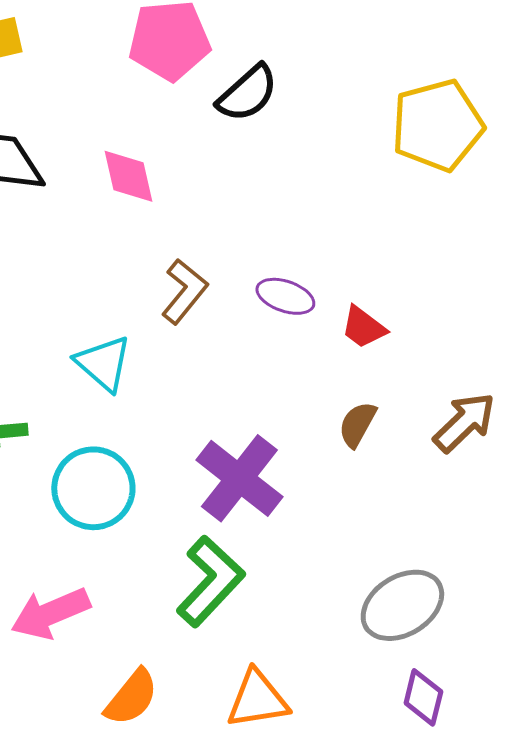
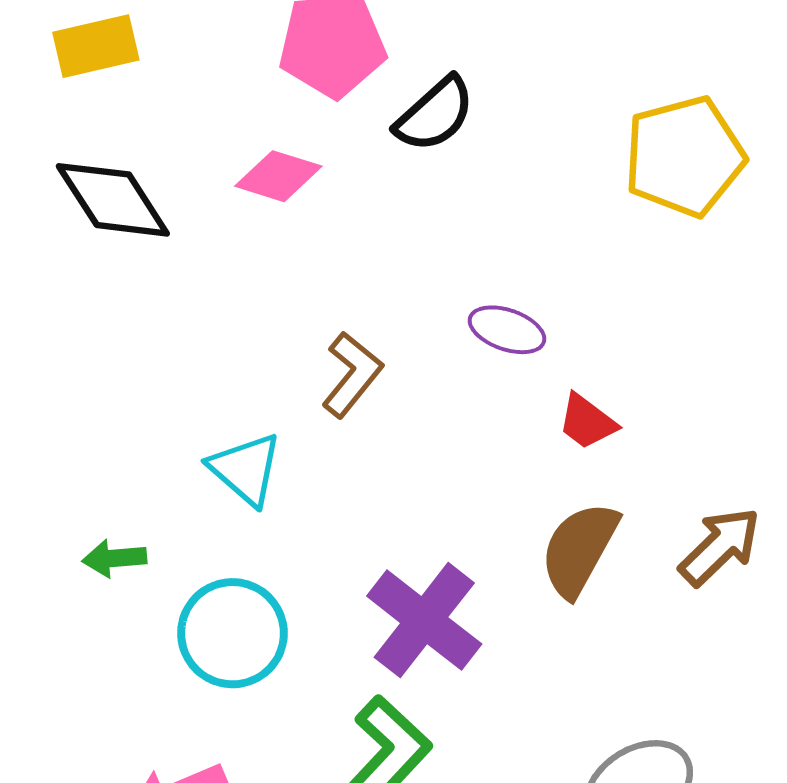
pink diamond: (128, 176) -> (278, 176), moved, turned -60
purple ellipse: (285, 296) -> (507, 330), moved
brown semicircle: (357, 424) -> (579, 549), size x1.6

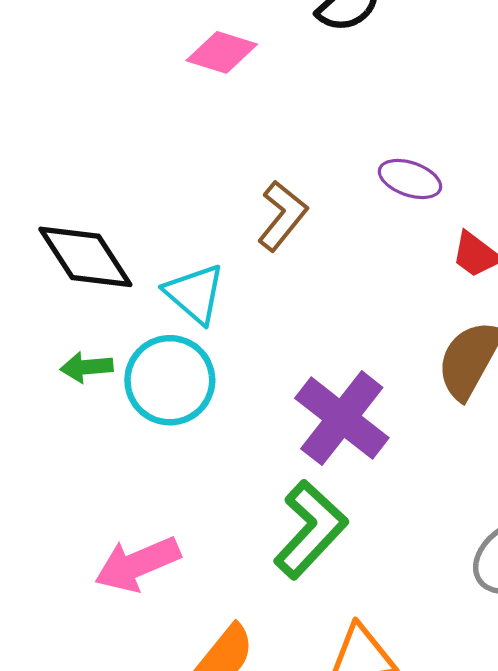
black diamond: (113, 200) -> (85, 257), moved
cyan circle: (232, 633) -> (170, 380), moved

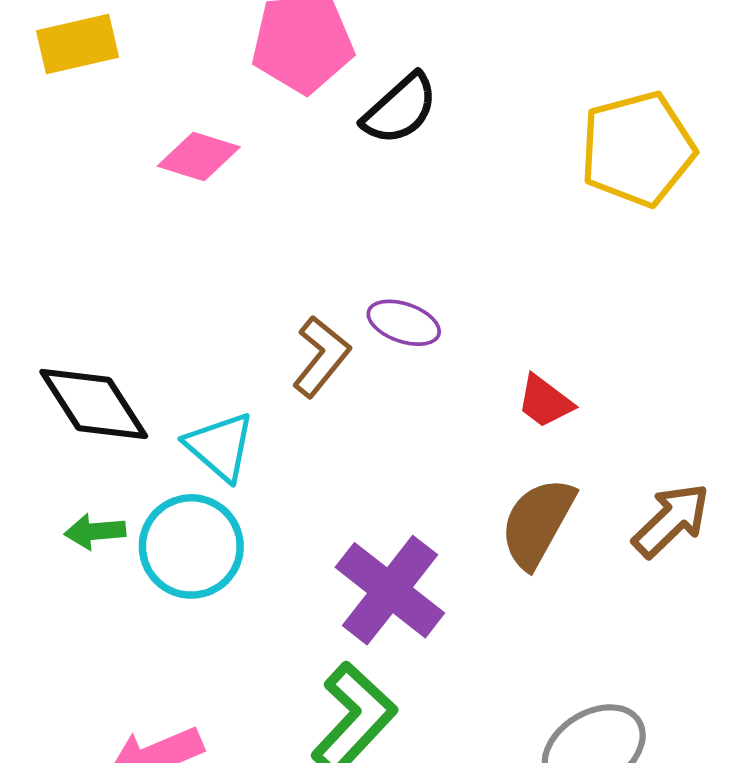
pink diamond: (222, 52) -> (199, 157), moved
purple ellipse: (410, 179) -> (404, 323), moved

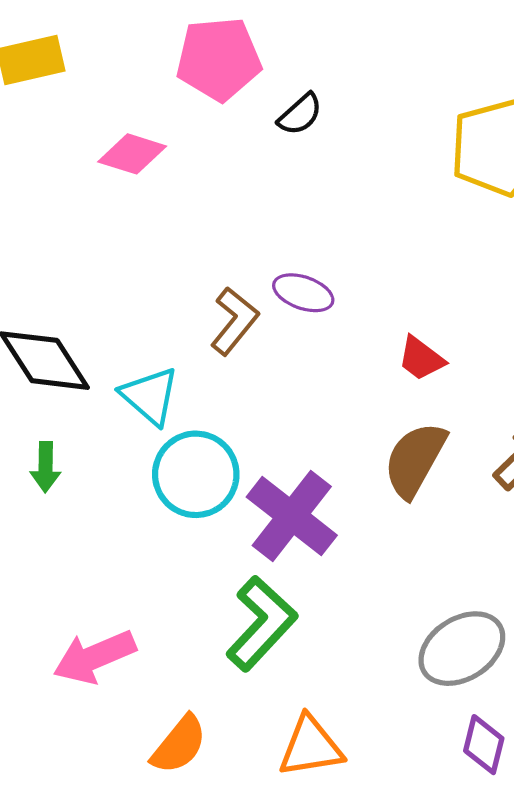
black semicircle: (400, 109) -> (300, 114), size x0.7
green arrow: (95, 531) -> (46, 467), turned -84
cyan circle: (191, 546) -> (196, 474), moved

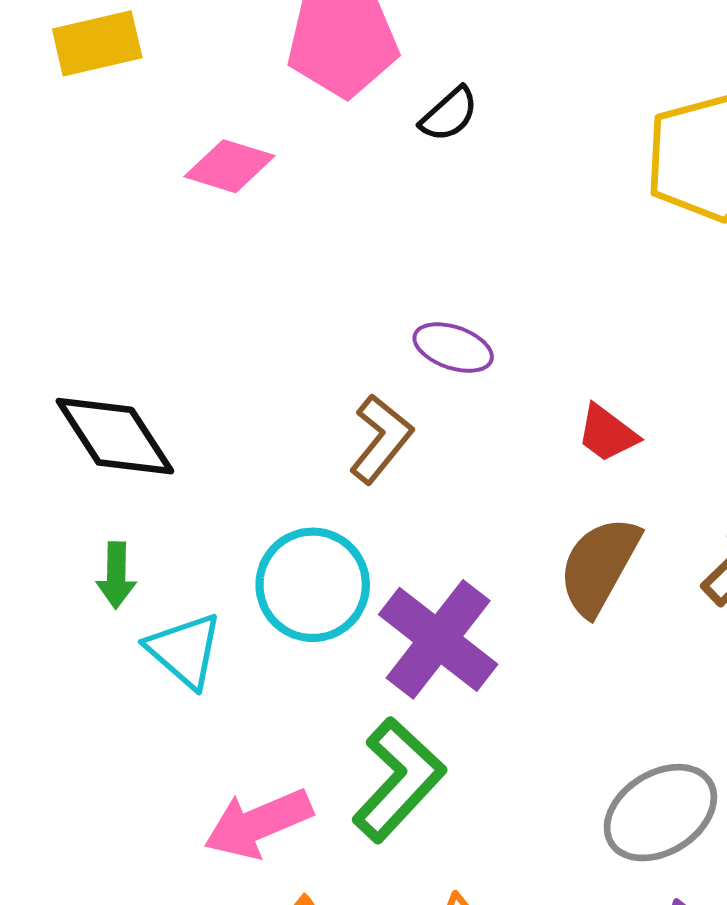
brown L-shape: (234, 321) -> (381, 439), moved
cyan triangle: (150, 396) -> (184, 650), moved
pink arrow: (95, 657) -> (258, 823), moved

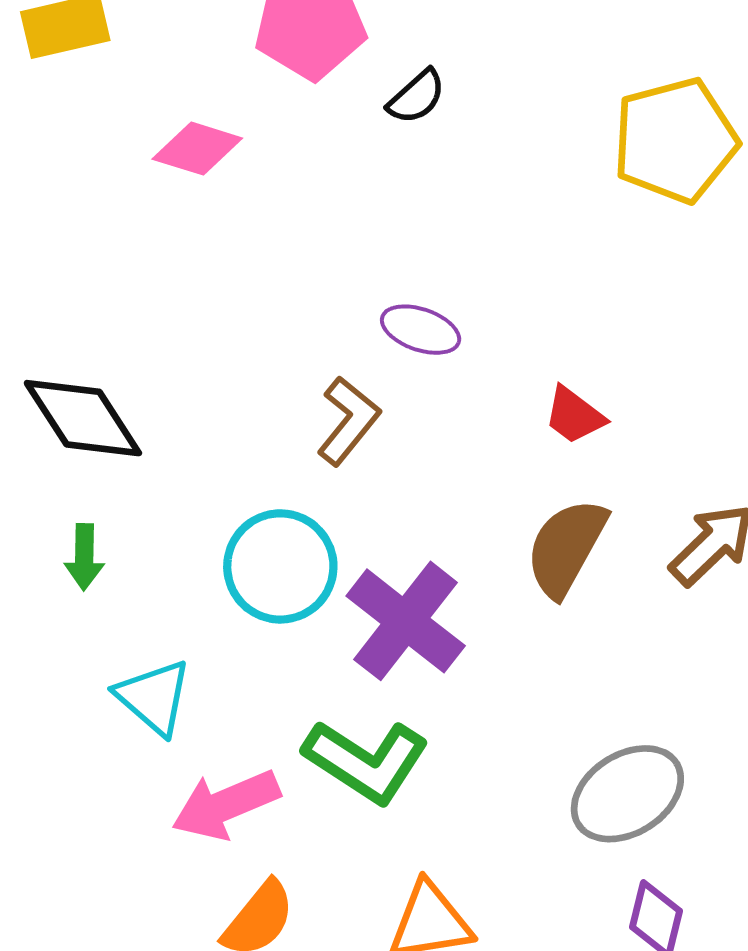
cyan triangle: (184, 650) -> (154, 697), moved
green L-shape: (399, 780) -> (366, 761), turned 80

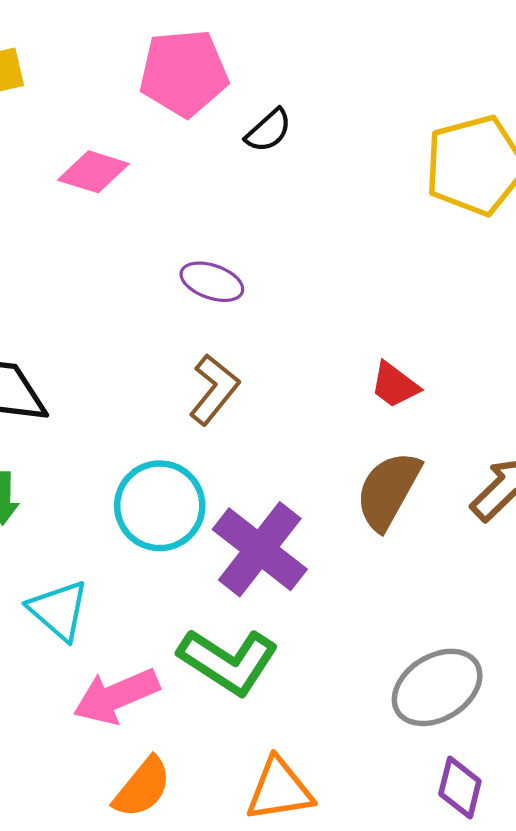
purple ellipse: (421, 330) -> (212, 282), moved

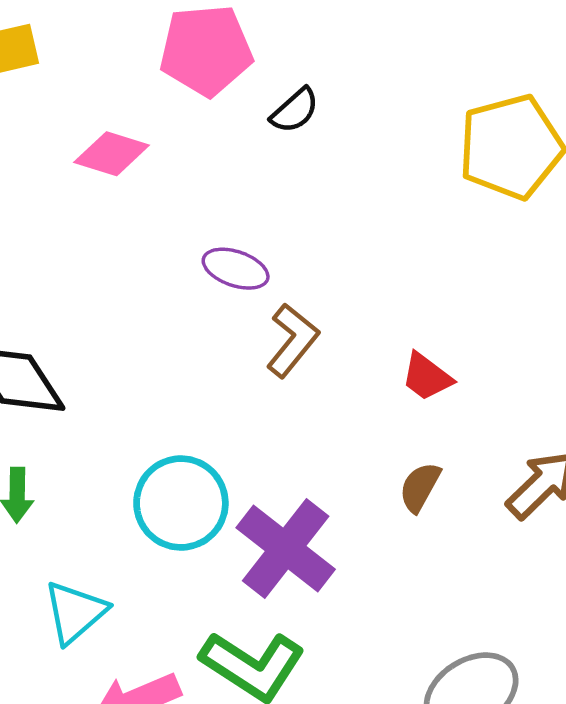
brown L-shape: (214, 389) -> (292, 340), moved
brown semicircle: (388, 491) -> (420, 487), size x0.6
cyan triangle: (59, 610) -> (75, 612), turned 38

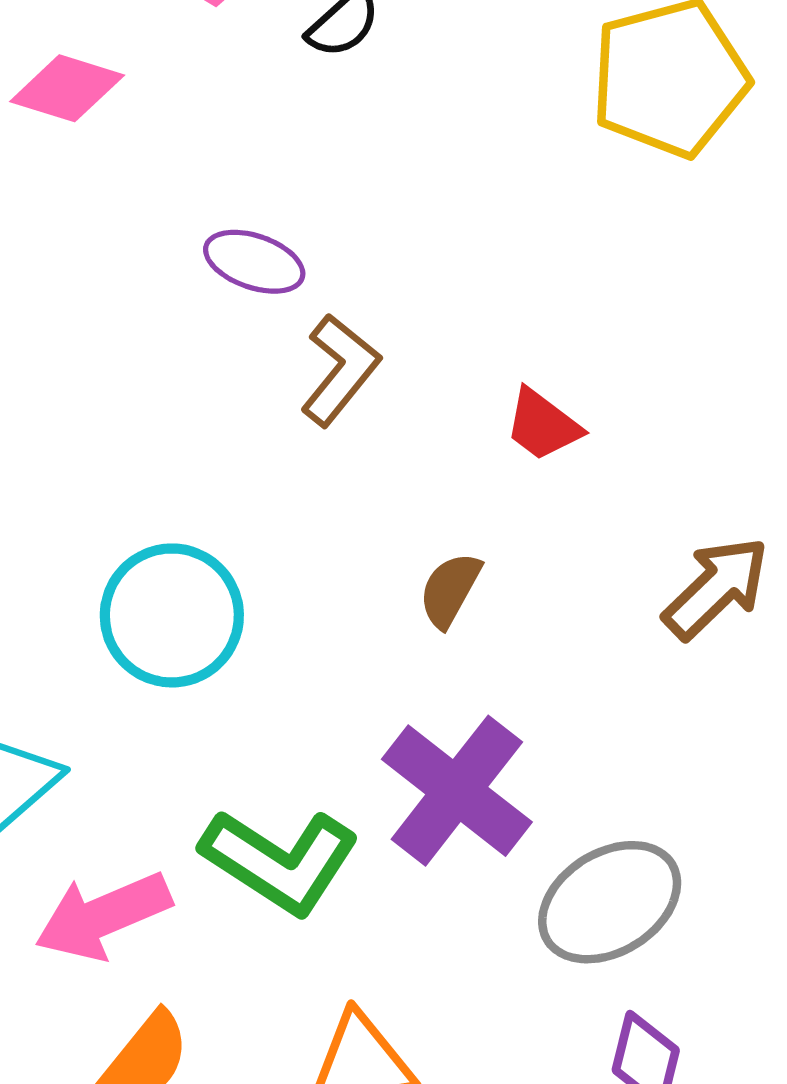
brown semicircle: (420, 487) -> (450, 590), moved
purple cross: (286, 549) -> (457, 791), moved

